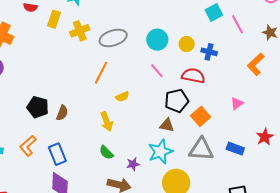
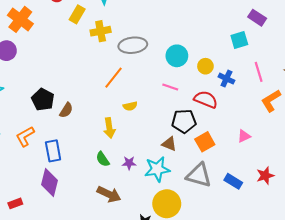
pink line: (238, 24) -> (259, 72), moved
pink line: (157, 71) -> (170, 87), turned -42
purple star: (133, 164) -> (129, 163), moved

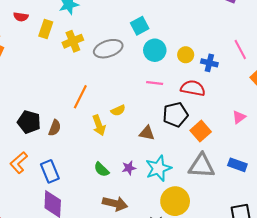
cyan square: (239, 40) -> (140, 26), moved
orange line: (114, 78) -> (80, 97), moved
yellow arrow: (109, 128) -> (99, 125), moved
brown triangle: (169, 144) -> (147, 133), moved

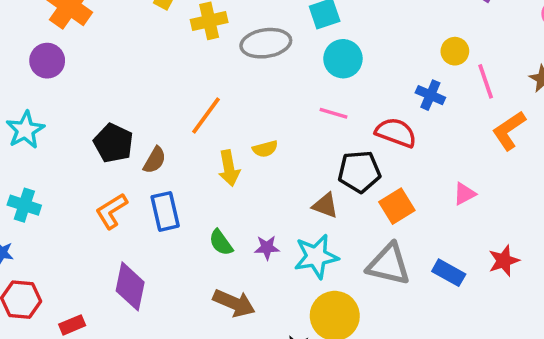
yellow circle: (186, 55) -> (455, 51), moved
brown triangle: (147, 133) -> (325, 206), moved
orange L-shape: (19, 163) -> (111, 211), moved
blue rectangle: (50, 171) -> (165, 211), moved

